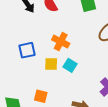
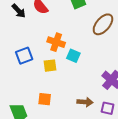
cyan square: (70, 65) -> (73, 56), moved

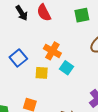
blue square: (24, 56) -> (18, 58), turned -30

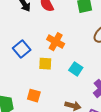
cyan square: (66, 68) -> (76, 69), moved

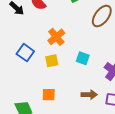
orange cross: (56, 42) -> (56, 37), turned 36

